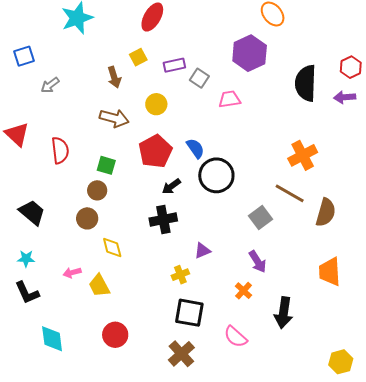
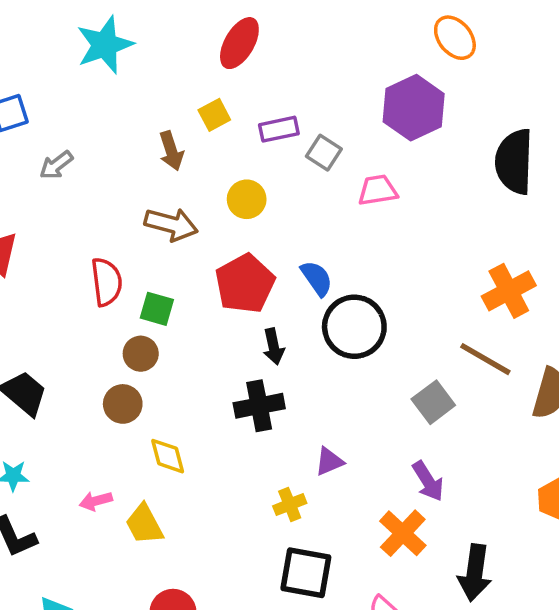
red semicircle: (60, 150) -> (107, 282), moved
black arrow: (171, 186) -> (274, 346), turned -66
orange cross: (244, 291) -> (403, 533), size x1.5

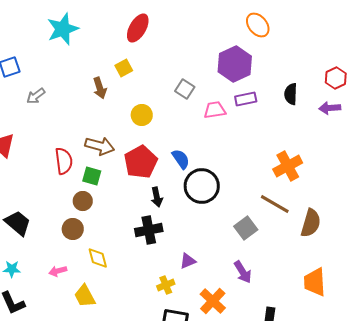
purple rectangle: (279, 129) -> (246, 99), moved
black semicircle: (514, 162) -> (291, 94), size x0.6
brown arrow: (171, 224) -> (100, 146), moved
pink arrow: (96, 501) -> (58, 271), moved
orange cross: (403, 533) -> (213, 301), moved

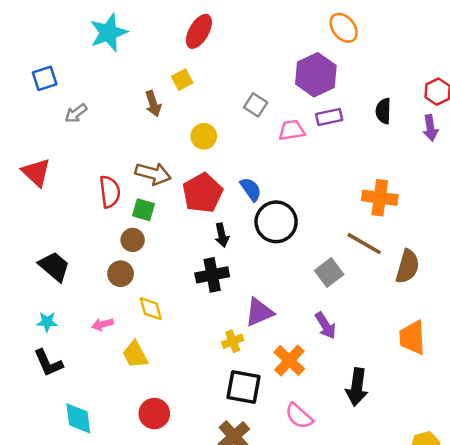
purple arrow: (330, 108) -> (430, 128), turned -95
orange cross: (288, 166) -> (380, 198), turned 36
purple triangle: (188, 261) -> (259, 312), size x1.5

